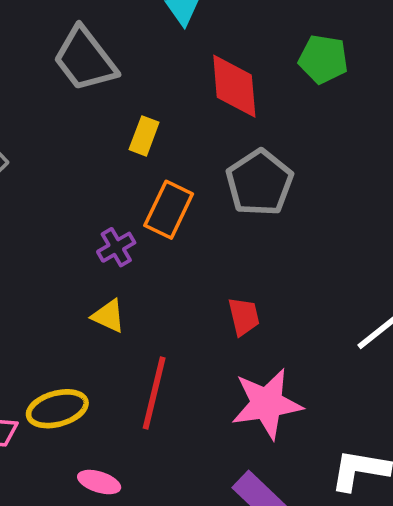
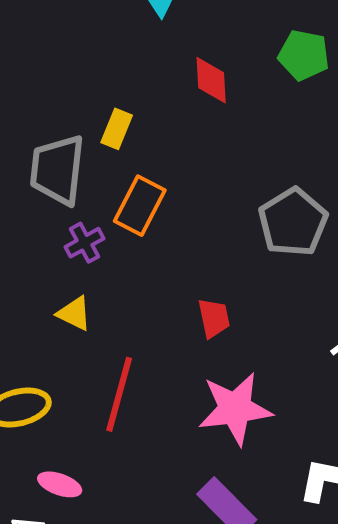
gray trapezoid: (85, 59) -> (57, 170), moved, turned 42
red diamond: (234, 86) -> (211, 80), size x0.7
gray pentagon: (260, 183) -> (293, 222), moved

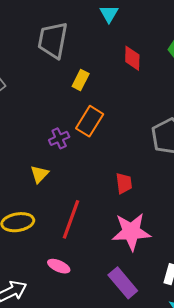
gray trapezoid: (57, 170) -> (53, 40), moved
yellow triangle: (74, 313) -> (39, 174), moved, turned 42
pink ellipse: (60, 484) -> (59, 266), moved

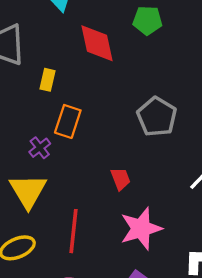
red diamond: (132, 58) -> (97, 43), size x1.5
yellow triangle: (39, 174) -> (28, 191), size x1.8

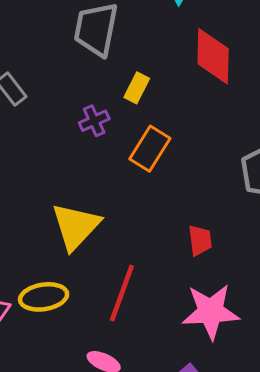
purple cross: (40, 148) -> (94, 121), moved

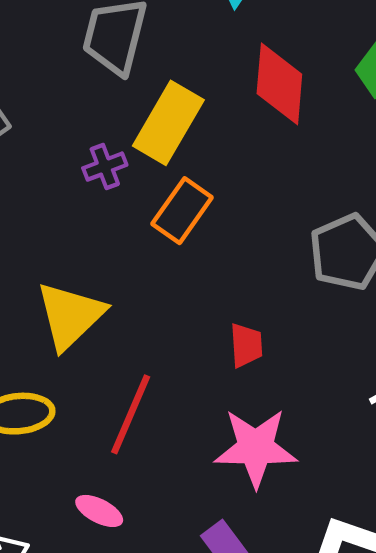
yellow rectangle: (137, 88) -> (168, 123), size x1.8

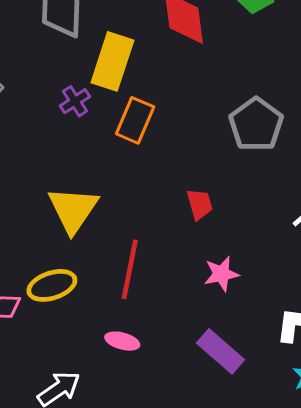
pink star: (256, 448) -> (221, 274), size x0.6

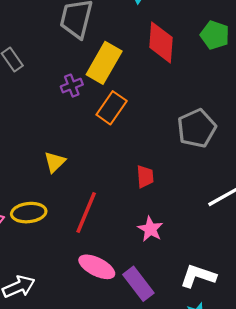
yellow triangle: (73, 210) -> (55, 162), size x0.6
pink star: (221, 274) -> (150, 229), turned 30
pink ellipse: (122, 341) -> (97, 267), moved, size x1.5

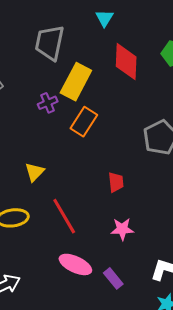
red line: (86, 212) -> (64, 216), turned -51
pink star: (150, 229) -> (122, 229), turned -30
purple rectangle: (138, 284) -> (113, 278), size x0.7

